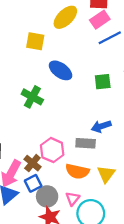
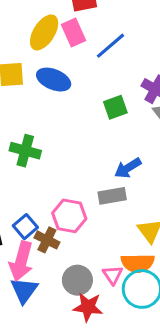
pink rectangle: (100, 20) -> (74, 32), moved, turned -66
blue ellipse: (61, 70) -> (54, 80), moved
orange semicircle: (77, 171) -> (138, 263), moved
blue square: (33, 183) -> (25, 227), moved

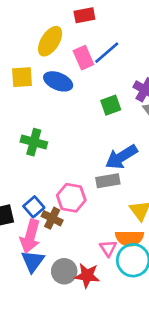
pink rectangle: (74, 32) -> (83, 58), moved
blue arrow: (128, 168) -> (121, 157), size x1.4
gray circle: (77, 280) -> (64, 271), moved

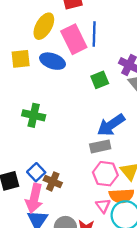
blue line: (107, 53) -> (94, 34), turned -45
pink rectangle: (83, 58) -> (74, 39), size x1.4
pink hexagon: (71, 198) -> (105, 174), moved

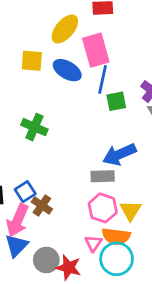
blue line: (94, 34) -> (103, 79), moved

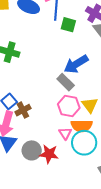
green square: (116, 101) -> (68, 25), turned 35
gray rectangle: (103, 176) -> (66, 82), turned 54
brown cross: (42, 206) -> (23, 110), turned 35

